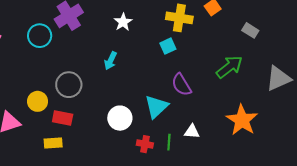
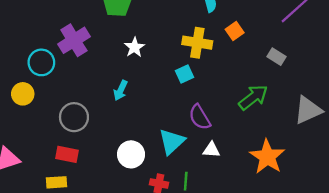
yellow circle: (38, 101) -> (23, 94), moved
white triangle: (192, 132) -> (211, 150), moved

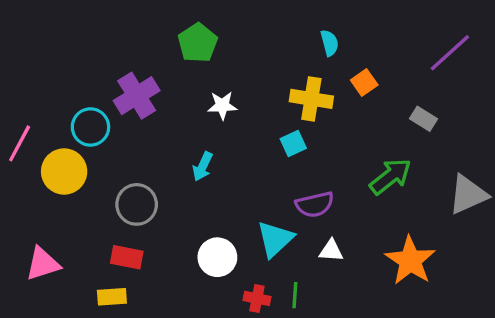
white star: (135, 47) -> (222, 106), turned 30
yellow circle: (23, 94) -> (64, 171), size x1.4
purple semicircle: (200, 117) -> (315, 204), turned -72

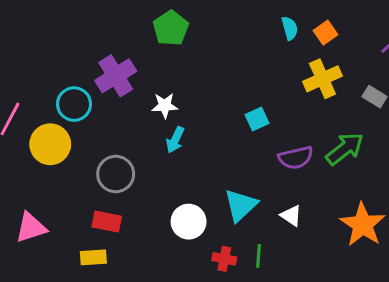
orange square: (364, 82) -> (325, 33), moved
yellow cross: (311, 99) -> (322, 79), moved, turned -33
white star: (222, 106) -> (165, 106), moved
purple semicircle: (315, 204) -> (296, 158), moved
white triangle: (331, 251) -> (291, 216), turned 30

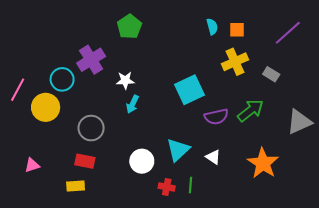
orange square: (325, 33) -> (237, 30), turned 35
cyan square: (257, 119) -> (189, 90), size x1.8
pink triangle: (31, 228) -> (32, 165), size x0.7

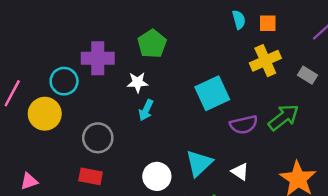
green pentagon: (129, 27) -> (152, 44), moved
purple cross: (91, 60) -> (98, 58), turned 32

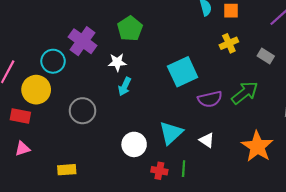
purple cross: (98, 58) -> (82, 41), turned 36
yellow cross: (265, 61) -> (229, 43), size x0.7
red rectangle: (91, 176) -> (20, 116), moved

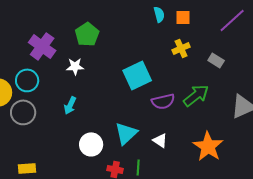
cyan circle: (53, 61) -> (27, 80), moved
cyan arrow: (125, 86) -> (70, 105), moved
gray circle: (82, 111) -> (23, 112), moved

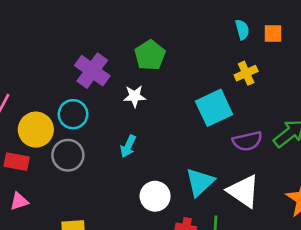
yellow cross: (181, 48) -> (246, 73), moved
white triangle: (160, 140) -> (244, 191), size x1.8

